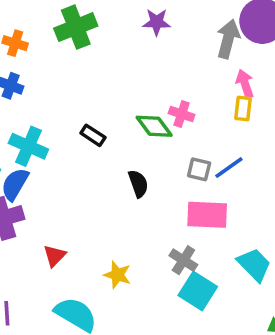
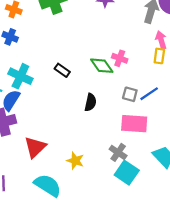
black semicircle: (138, 184) -> (90, 102), turned 30
red triangle: (55, 256) -> (35, 147), size x1.5

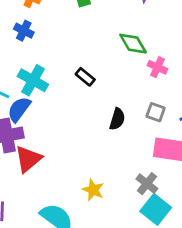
green diamond: (102, 66) -> (133, 44), moved
gray square: (130, 94) -> (156, 112), moved
red triangle: (35, 147) -> (28, 159), moved

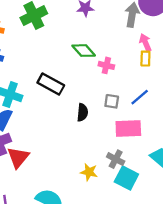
black rectangle: (85, 77) -> (51, 84), size x1.6
yellow star: (93, 190) -> (89, 172), moved

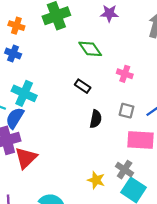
green diamond: (84, 51) -> (90, 49), moved
black rectangle: (51, 84) -> (83, 86), moved, size x0.6

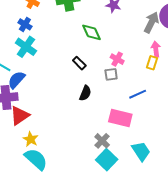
cyan cross: (24, 93) -> (26, 47), moved
gray square: (126, 111) -> (111, 74), moved, turned -32
yellow star: (96, 180) -> (31, 139), moved

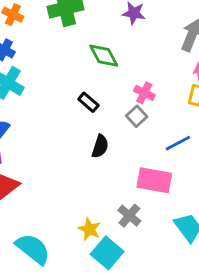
gray square: (111, 74) -> (137, 116), turned -32
yellow star: (31, 139) -> (90, 229), moved
cyan square: (107, 160) -> (107, 253), moved

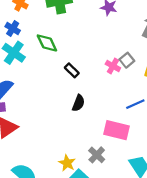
green diamond: (104, 56) -> (47, 43), moved
gray square: (137, 116) -> (127, 60), moved

